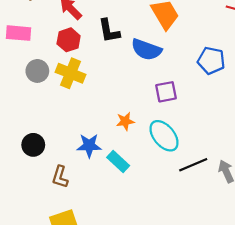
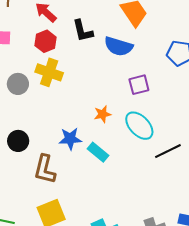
gray circle: (37, 71) -> (18, 84), moved
brown L-shape: (60, 177) -> (45, 169), size x1.4

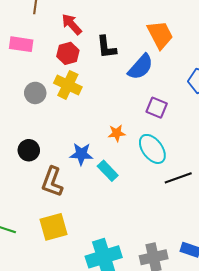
blue semicircle: (118, 46) -> (141, 67), turned -72
purple square: (139, 85) -> (157, 108), turned 30

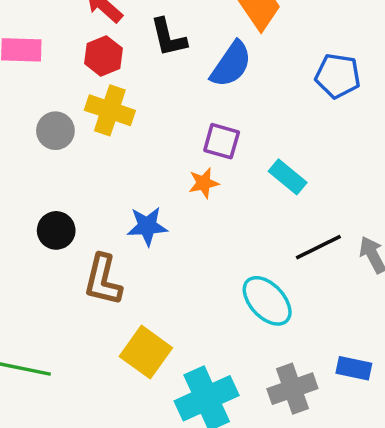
purple square: (157, 108) -> (222, 141), moved
cyan ellipse: (152, 149) -> (267, 301), moved
cyan rectangle: (108, 171) -> (288, 177), moved
yellow square: (54, 227) -> (146, 352), moved, turned -32

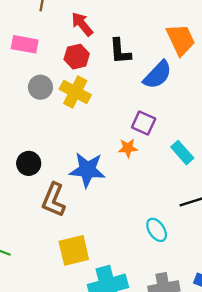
gray circle: (55, 131) -> (40, 87), moved
blue star: (147, 226) -> (87, 170), size x1.4
cyan ellipse: (267, 301) -> (157, 230), size x0.7
yellow square: (146, 352) -> (74, 250), turned 32

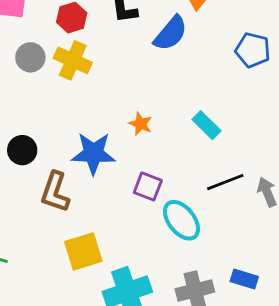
purple square: (144, 123) -> (148, 186), moved
orange star: (128, 148) -> (141, 124), turned 30
cyan ellipse: (157, 230) -> (181, 220), size x1.4

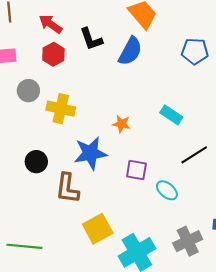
yellow cross: (73, 60) -> (61, 109), moved
cyan ellipse: (181, 220) -> (167, 190), size x0.7

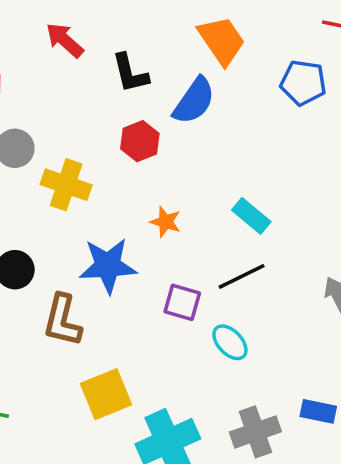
blue pentagon: (195, 51) -> (303, 83), moved
red hexagon: (53, 54) -> (140, 141), moved
black line: (194, 155) -> (242, 276), moved

